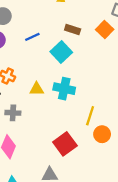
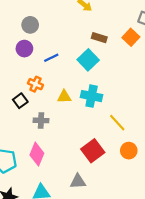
blue line: (32, 37) -> (51, 58), moved
yellow line: (90, 116) -> (117, 123), turned -60
orange circle: (102, 134) -> (129, 151), moved

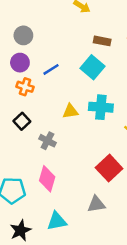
orange cross: (35, 84) -> (25, 87), moved
gray cross: (41, 120) -> (47, 141), turned 32

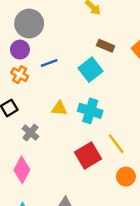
gray circle: (23, 35) -> (29, 24), size x1.5
red square: (109, 168) -> (88, 156), moved

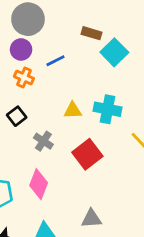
brown rectangle: (106, 46) -> (92, 33), moved
cyan square: (91, 70) -> (114, 52), moved
red square: (88, 156) -> (87, 154), moved

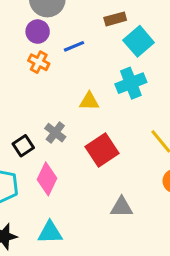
brown rectangle: (92, 33) -> (115, 19), turned -36
cyan cross: (108, 109) -> (131, 83), moved, turned -36
black square: (17, 116) -> (23, 146), moved
gray triangle: (91, 219) -> (122, 207), moved

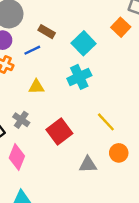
brown rectangle: (115, 19) -> (47, 32), moved, turned 49
yellow triangle: (89, 101) -> (36, 87), moved
gray triangle: (122, 207) -> (88, 165), moved

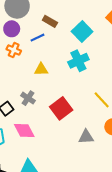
pink diamond: (17, 157) -> (24, 131), turned -50

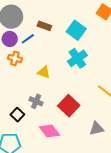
blue line: (38, 38) -> (28, 39), moved
yellow triangle: (41, 69) -> (44, 72), turned 32
pink diamond: (24, 131) -> (50, 131), moved

